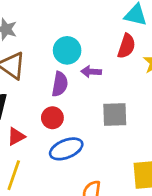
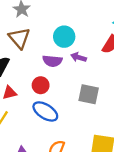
purple semicircle: (60, 84) -> (52, 61), turned 72
blue ellipse: (66, 149) -> (45, 111), turned 40

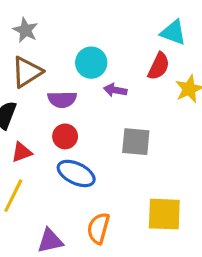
brown triangle: (19, 38) -> (27, 72), turned 45
purple semicircle: (52, 61) -> (62, 99), moved

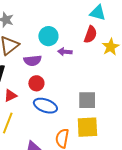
gray square: (136, 142) -> (87, 100), moved
yellow square: (164, 214) -> (87, 127), moved

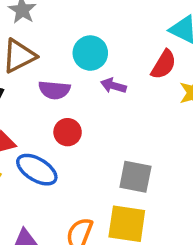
red circle: (36, 83) -> (68, 132), moved
blue ellipse: (45, 106) -> (37, 170), moved

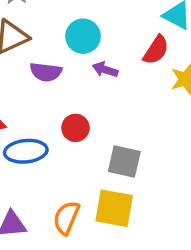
red circle: (68, 132) -> (75, 128), moved
blue ellipse: (37, 170) -> (26, 151), turned -39

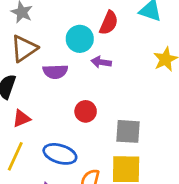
red semicircle: (156, 50) -> (109, 23), moved
blue ellipse: (26, 151) -> (60, 154), moved, turned 32

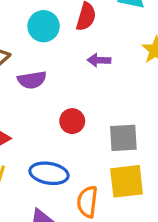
cyan circle: (80, 39) -> (44, 26), moved
purple arrow: (101, 62) -> (99, 60), moved

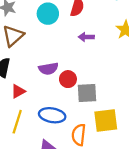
purple semicircle: (32, 80) -> (48, 69), moved
gray square: (123, 138) -> (87, 93), moved

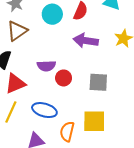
purple arrow: (86, 37) -> (86, 41), size x1.6
red triangle: (18, 91) -> (15, 84), size x1.5
gray square: (87, 93) -> (98, 82), moved

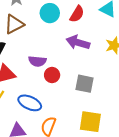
yellow square: (94, 121) -> (90, 122), moved

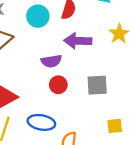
purple semicircle: (37, 61) -> (51, 61), moved
yellow square: (90, 122) -> (115, 126), size x0.6

